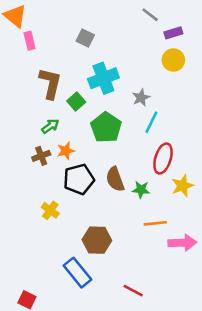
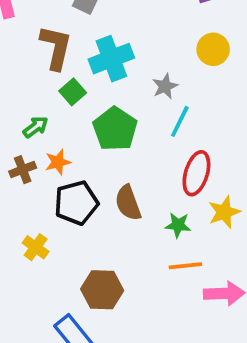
yellow circle: (173, 60) -> (213, 49), moved
brown L-shape: (50, 83) -> (56, 47), moved
green star: (141, 190) -> (178, 225), moved

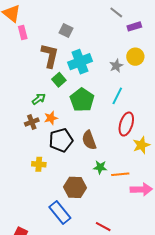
gray star: (165, 86) -> (116, 66), moved
green star: (178, 225) -> (100, 167), moved
yellow cross: (36, 247) -> (39, 164), turned -32

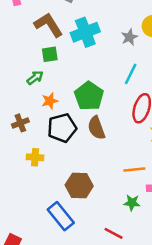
brown L-shape: (50, 56) -> (49, 25), turned -45
green square: (59, 80) -> (50, 54), moved, turned 32
green pentagon: (82, 100) -> (89, 96), moved
brown cross: (32, 122) -> (20, 123), moved
green star: (100, 167) -> (132, 203), moved

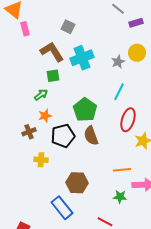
orange star: (50, 101) -> (45, 116), moved

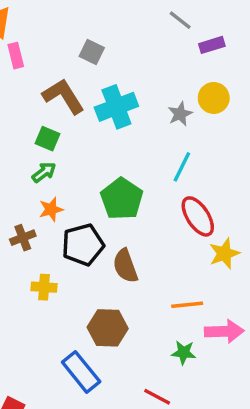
green square: (53, 76) -> (48, 139), moved, turned 32
red ellipse: (128, 120) -> (198, 216), turned -50
brown semicircle: (91, 136) -> (125, 266), moved

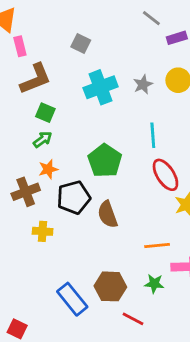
brown L-shape: (63, 96) -> (36, 79), moved, turned 100
gray star: (180, 114) -> (143, 84), moved
cyan line: (182, 167) -> (153, 135), turned -30
brown cross: (23, 238) -> (26, 192), size x1.4
brown hexagon: (108, 328) -> (110, 286), moved

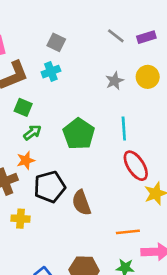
gray line: (151, 18) -> (116, 36), moved
cyan cross: (101, 87) -> (51, 72), moved, size x0.6
green arrow: (43, 140) -> (32, 133), moved
green pentagon: (105, 161) -> (79, 134), moved

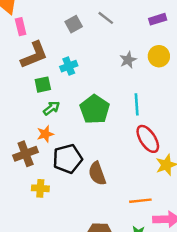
gray line: (116, 36) -> (106, 18), moved
gray square: (56, 42) -> (74, 24), turned 35
cyan cross: (51, 72) -> (69, 66), moved
green square: (23, 107) -> (43, 85), turned -35

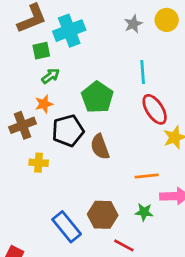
cyan cross: (69, 66) -> (69, 31), size x1.6
green pentagon: (95, 109) -> (97, 97), moved

